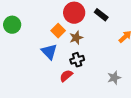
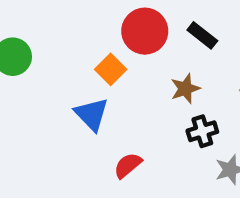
brown star: (76, 38) -> (185, 89), moved
black cross: (77, 60) -> (202, 131), moved

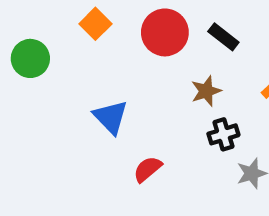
orange square: (111, 69) -> (95, 24), moved

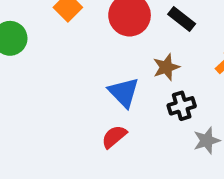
blue triangle: (111, 117) -> (124, 92), moved

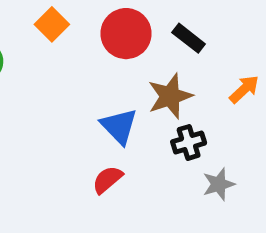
brown star: (166, 67) -> (170, 96), size x1.4

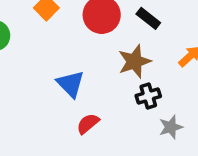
blue triangle: (119, 126) -> (71, 84), moved

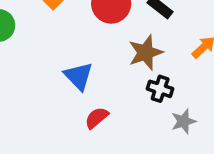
black cross: (148, 96) -> (160, 89), turned 35

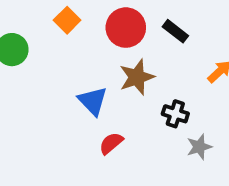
brown star: (146, 53) -> (137, 77), moved

